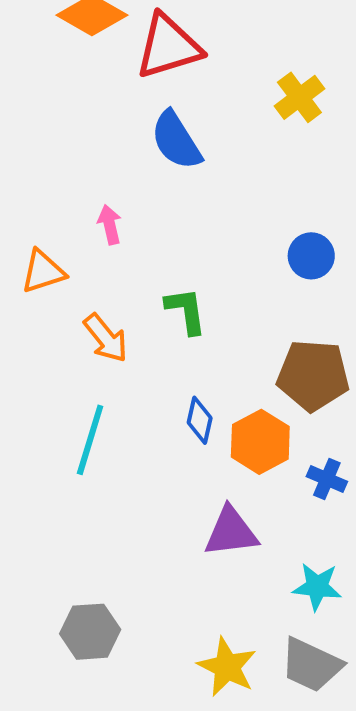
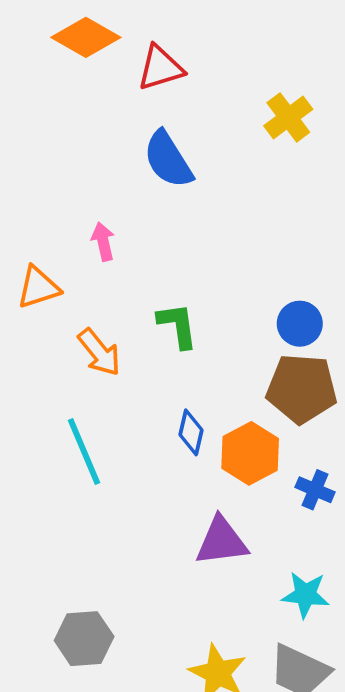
red triangle: (168, 46) -> (160, 68), size x0.7
blue circle: (311, 256) -> (300, 324), moved
cyan line: (90, 440) -> (84, 452), turned -40

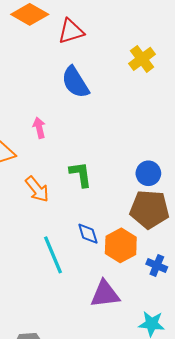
blue diamond: (191, 432) -> (88, 234), turned -30
cyan line: (84, 452) -> (53, 255), moved

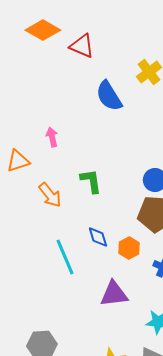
red triangle: (71, 31) -> (82, 46), turned 40
blue semicircle: (75, 82) -> (109, 96), moved
orange hexagon: (121, 245) -> (129, 248), size x0.7

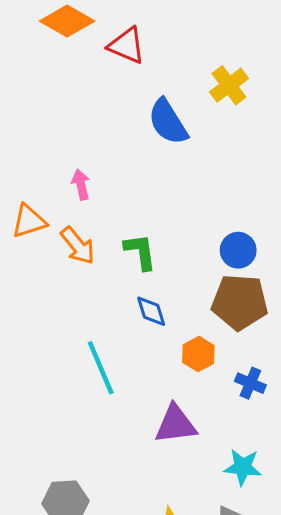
orange arrow: (50, 195) -> (78, 246), moved
blue diamond: (98, 237) -> (151, 311), moved

